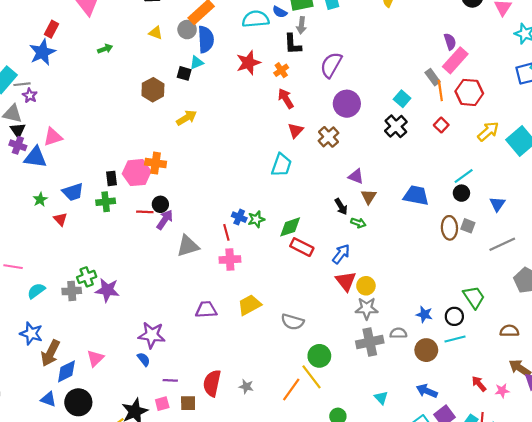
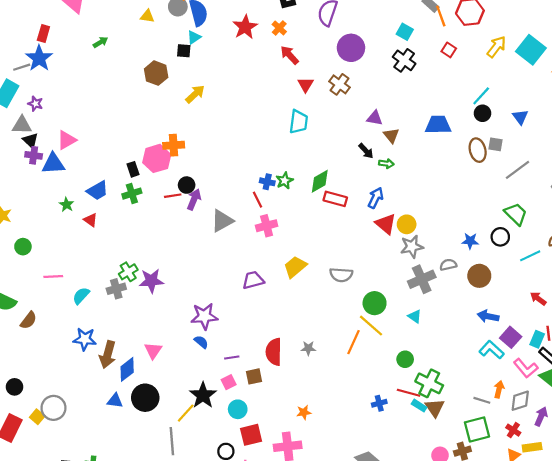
gray line: (22, 84) -> (22, 67), moved
gray line: (502, 244) -> (518, 170), moved
cyan line: (455, 339) -> (530, 256), moved
cyan triangle: (381, 398) -> (415, 316), moved

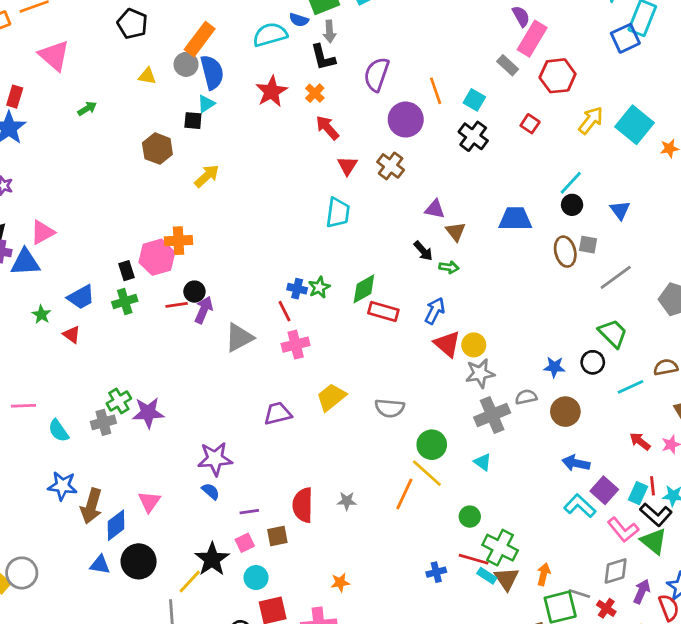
orange line: (441, 16) -> (436, 91), moved
cyan semicircle: (81, 296) -> (59, 431), turned -78
orange arrow: (499, 389) -> (544, 574), moved
gray line: (482, 400) -> (579, 594), moved

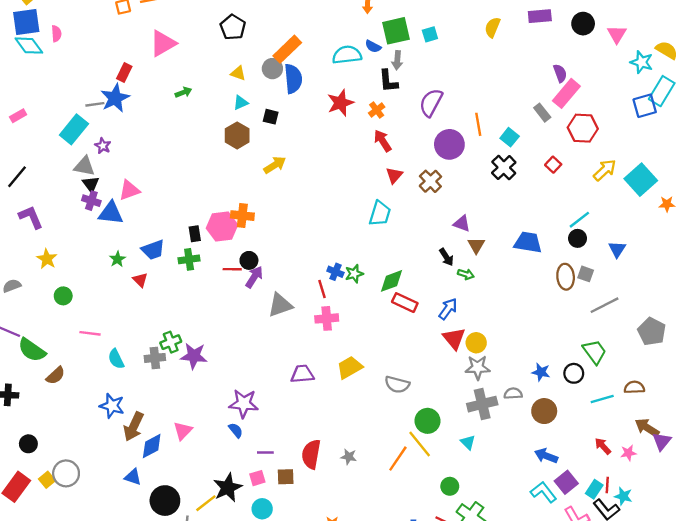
pink triangle: (54, 56) -> (163, 43), turned 40
cyan triangle: (206, 104) -> (241, 103), moved
black circle: (139, 561) -> (165, 501), moved

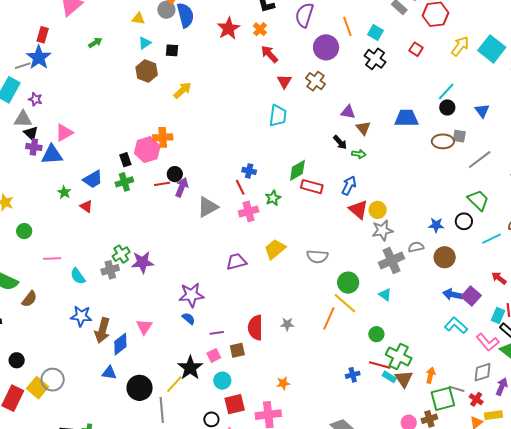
green star: (354, 274) -> (273, 198), moved
brown ellipse: (566, 277) -> (443, 141), turned -75
yellow square: (47, 480) -> (38, 388), size x1.5
purple square: (566, 482) -> (471, 296), moved

